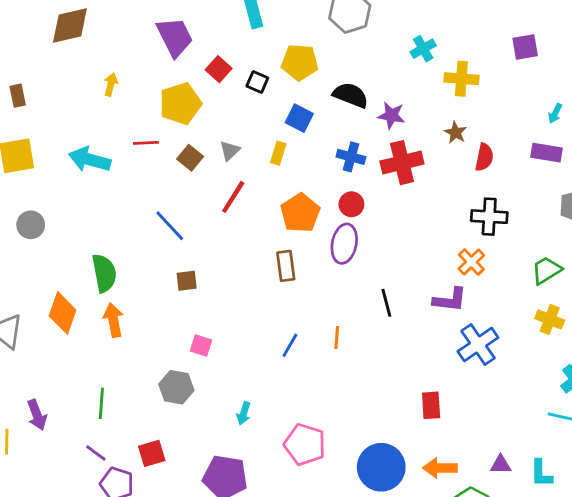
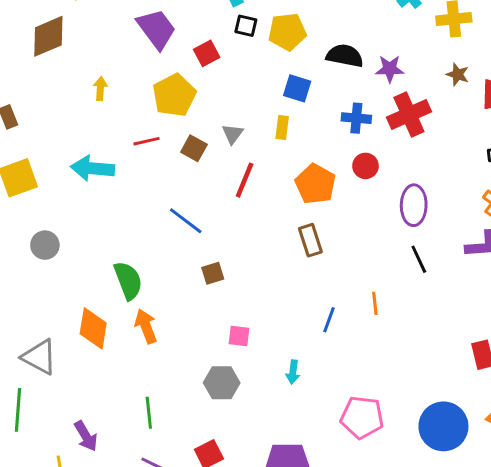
red square: (219, 69) -> (207, 53), turned 30
black square: (257, 82) -> (246, 26), moved
purple ellipse: (344, 244) -> (414, 205), moved
cyan arrow: (244, 413) -> (293, 372), moved

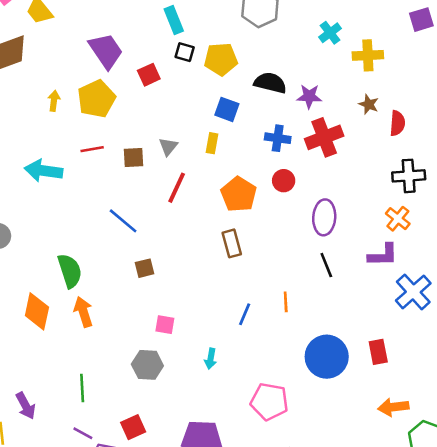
yellow pentagon: (174, 95) -> (96, 99), moved
brown square: (194, 148) -> (134, 157), turned -35
blue circle: (443, 426) -> (327, 357), moved

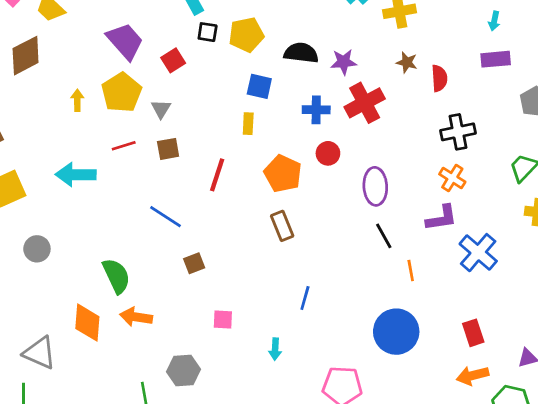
gray triangle: (168, 147) -> (161, 109), moved
orange line: (286, 302) -> (411, 270), moved
orange arrow: (83, 312) -> (136, 317), turned -56
red rectangle: (378, 352) -> (473, 333), moved
gray hexagon: (147, 365) -> (184, 370), moved

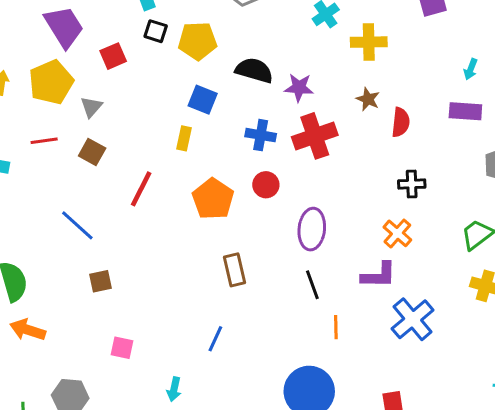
black cross: (458, 132) -> (412, 184), size x0.7
brown square: (168, 149) -> (92, 152), turned 30
brown rectangle: (282, 226) -> (234, 270), moved

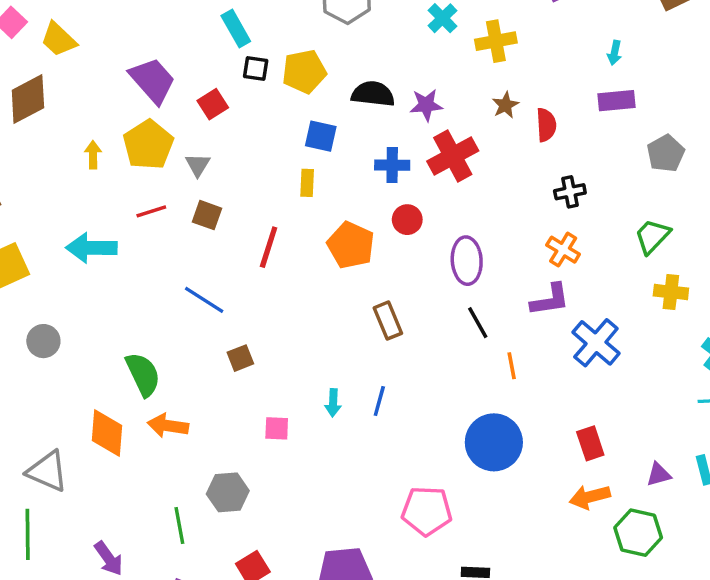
brown star: (368, 99) -> (505, 105), turned 30
cyan arrow: (174, 389) -> (333, 403), moved

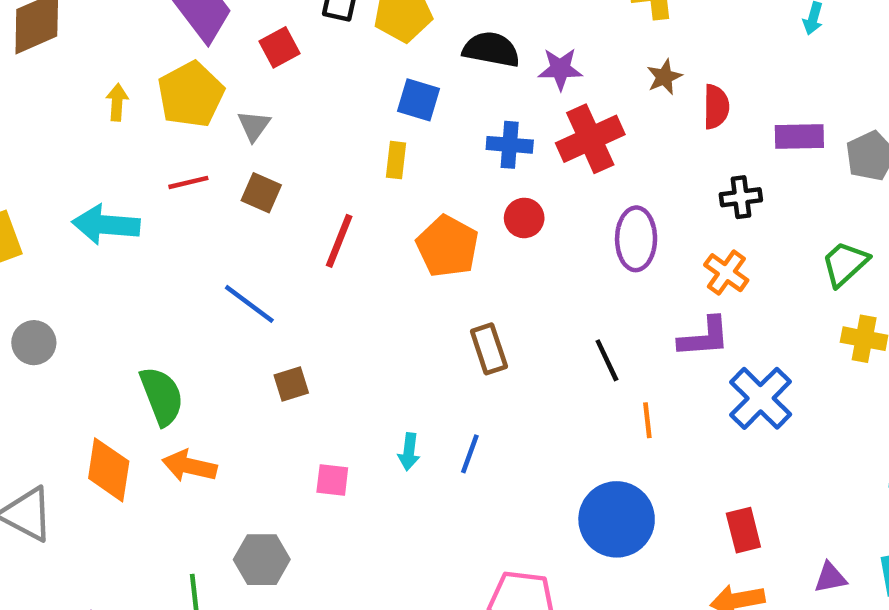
purple rectangle: (617, 101) -> (799, 137), moved
purple ellipse: (467, 261) -> (636, 239), moved

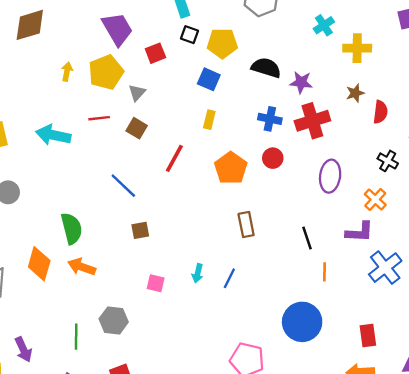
blue square: (418, 100) -> (209, 79), moved
black cross: (741, 197) -> (388, 161), turned 30

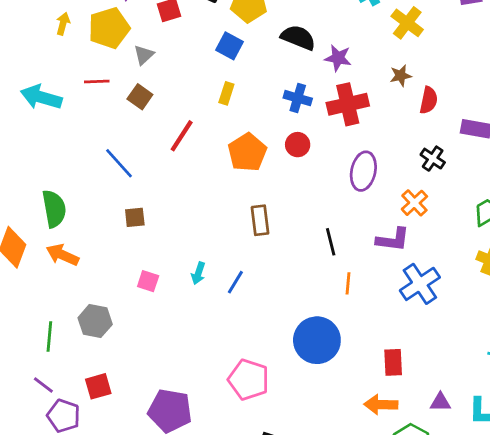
yellow cross: (357, 48) -> (407, 23), turned 32

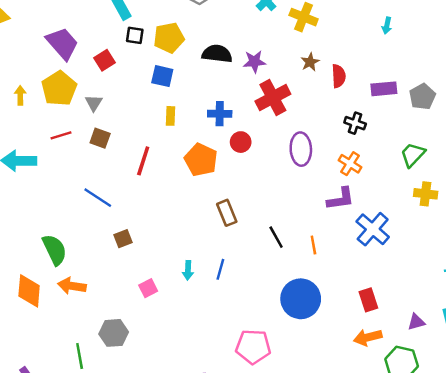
blue cross: (298, 98) -> (220, 114), moved
black line: (331, 242) -> (276, 237), moved
pink square: (148, 281) -> (148, 288), turned -30

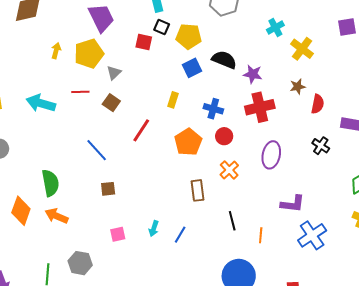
red square: (105, 60) -> (144, 42), moved, turned 30
blue square: (162, 76) -> (192, 68), moved, turned 36
orange cross: (350, 164) -> (229, 170), moved

